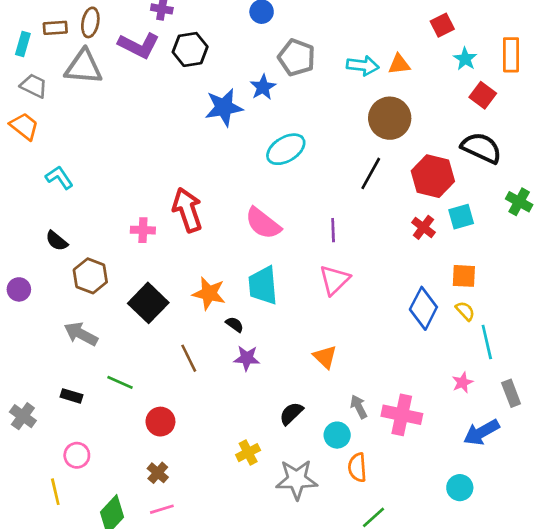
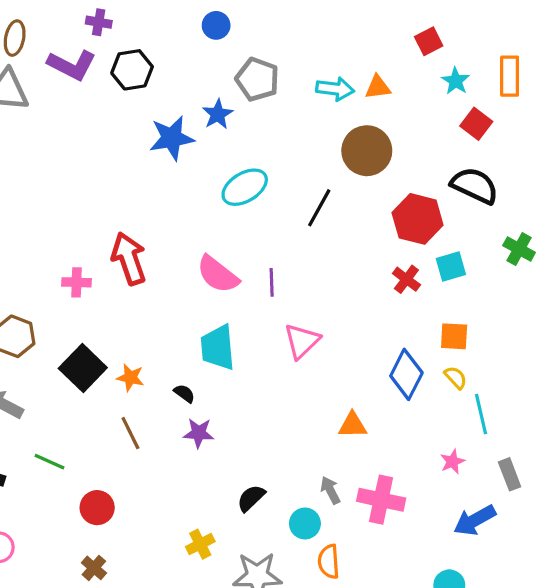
black line: (371, 173) -> (319, 208), moved
purple line: (333, 230) -> (272, 282), moved
orange star: (209, 293) -> (130, 378), moved, size x0.7
orange triangle: (325, 357) -> (353, 425), moved, turned -45

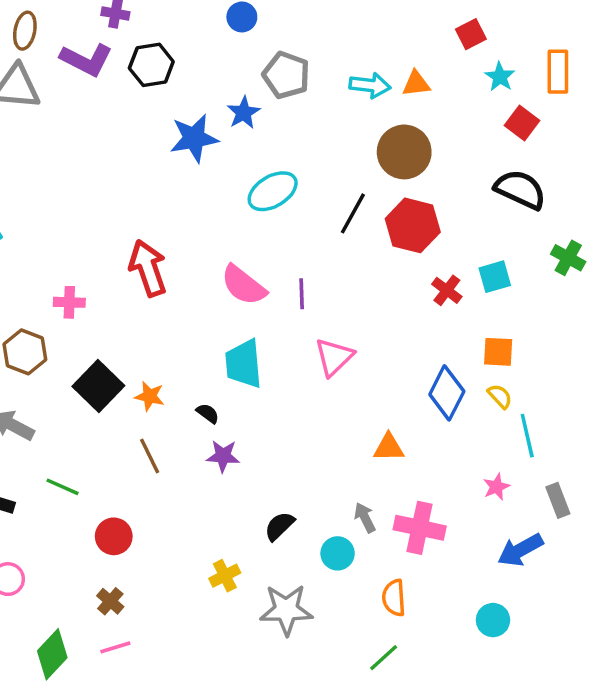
red hexagon: (418, 219) -> (413, 225), moved
pink cross: (76, 282) -> (69, 302), moved
orange semicircle: (329, 562) -> (394, 598), moved

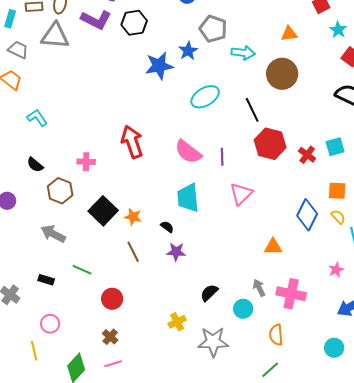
cyan arrow: (370, 85) -> (243, 53), moved
black line: (353, 213) -> (252, 110), turned -55
red hexagon: (413, 225) -> (270, 144), moved

